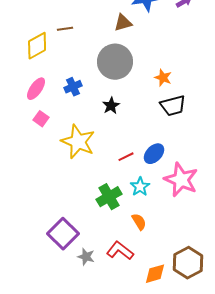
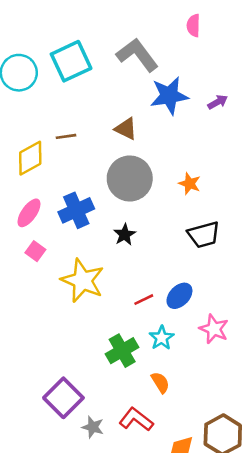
brown triangle: (123, 23) -> (126, 129), moved, turned 42
orange star: (163, 78) -> (190, 184), moved
blue cross: (73, 87) -> (76, 210), size x1.5
pink star: (181, 180) -> (214, 329), size x0.7

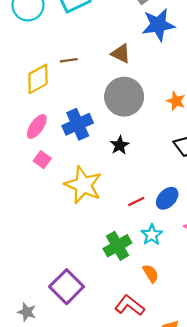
gray star: (93, 427) -> (27, 312), moved

